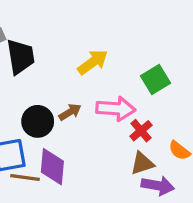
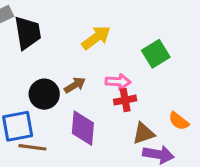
pink arrow: (116, 109) -> (118, 82), size x0.7
red cross: (141, 131) -> (125, 100), moved, turned 30
purple diamond: (52, 167) -> (83, 128), moved

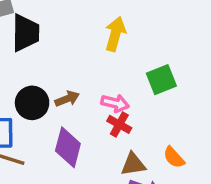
yellow arrow: (96, 38) -> (115, 34), moved, turned -48
red cross: (125, 100) -> (119, 124), turned 30

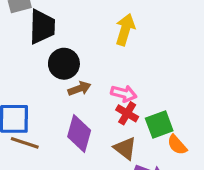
green square: (161, 80) -> (159, 125), moved
black circle: (32, 103) -> (64, 64), moved
brown triangle: (133, 164) -> (125, 148), moved, turned 45

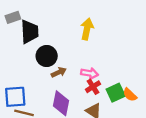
red cross: (127, 113) -> (93, 87), turned 32
orange semicircle: (177, 145) -> (130, 95), moved

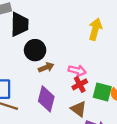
yellow arrow: (87, 29) -> (95, 29), moved
green square: (116, 93) -> (102, 92), turned 36

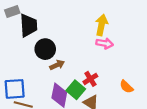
pink arrow: (77, 71) -> (105, 43), moved
green square: (102, 92) -> (76, 90), moved, turned 30

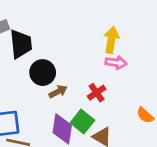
red cross: (90, 79) -> (97, 93), moved

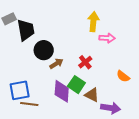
pink arrow: (116, 63) -> (107, 38), moved

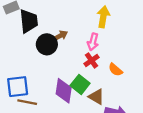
pink arrow: (107, 38) -> (93, 42), moved, turned 98
brown arrow: (56, 64) -> (60, 36), moved
orange semicircle: (123, 76) -> (115, 70), moved

